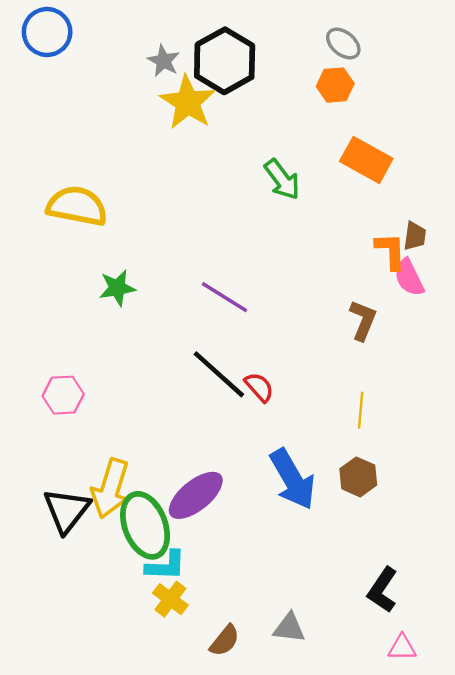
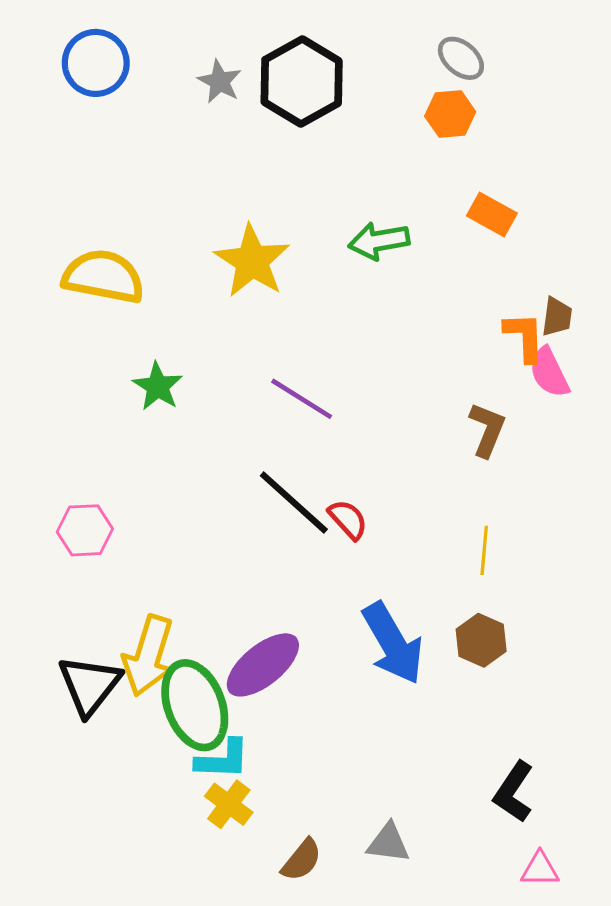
blue circle: (47, 32) -> (96, 63), moved
yellow star: (188, 102) -> (252, 261), moved
orange rectangle: (366, 160) -> (492, 215), size x0.7
green arrow: (282, 180) -> (379, 241), turned 117
green star: (117, 288) -> (158, 386), turned -30

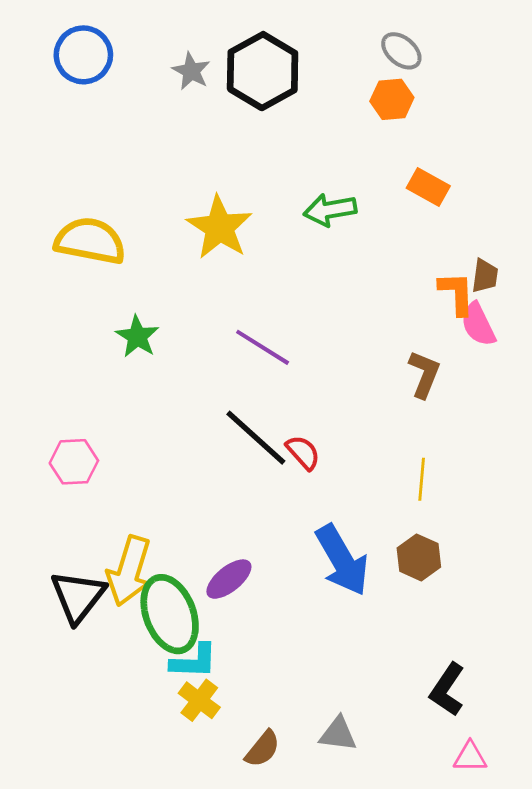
purple ellipse: (263, 665) -> (229, 579), size x0.7

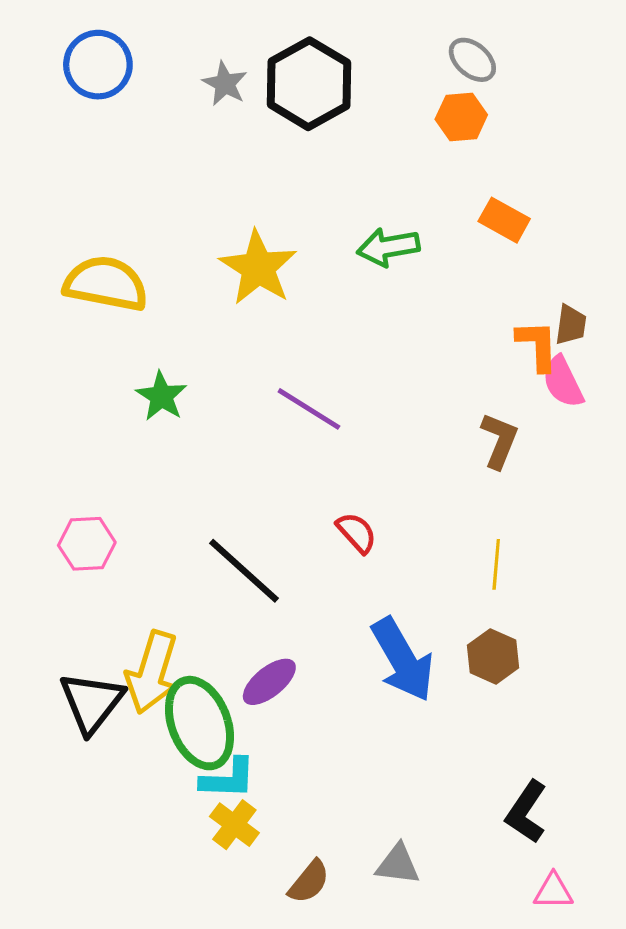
black line: (256, 438) -> (244, 571), moved

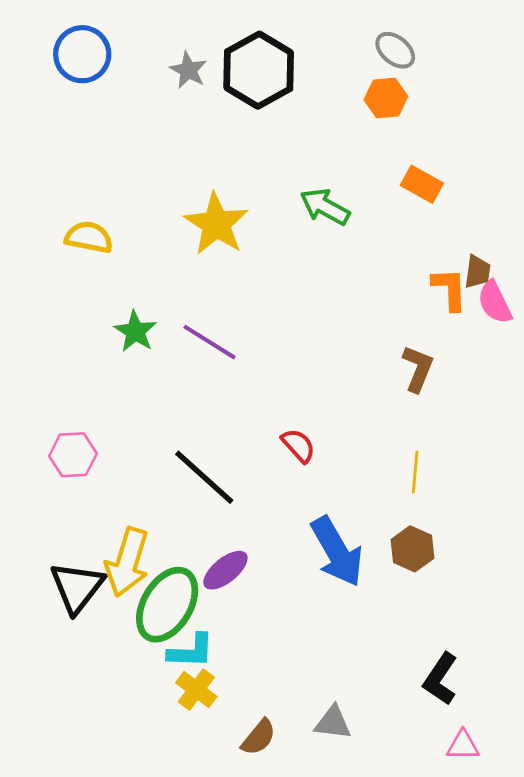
green arrow: (388, 247) -> (325, 207), turned 39
yellow semicircle: (106, 284) -> (89, 237), size x0.7
pink semicircle: (563, 382) -> (495, 302), moved
purple line: (309, 409) -> (210, 342), moved
green ellipse: (199, 723) -> (167, 605), turned 52

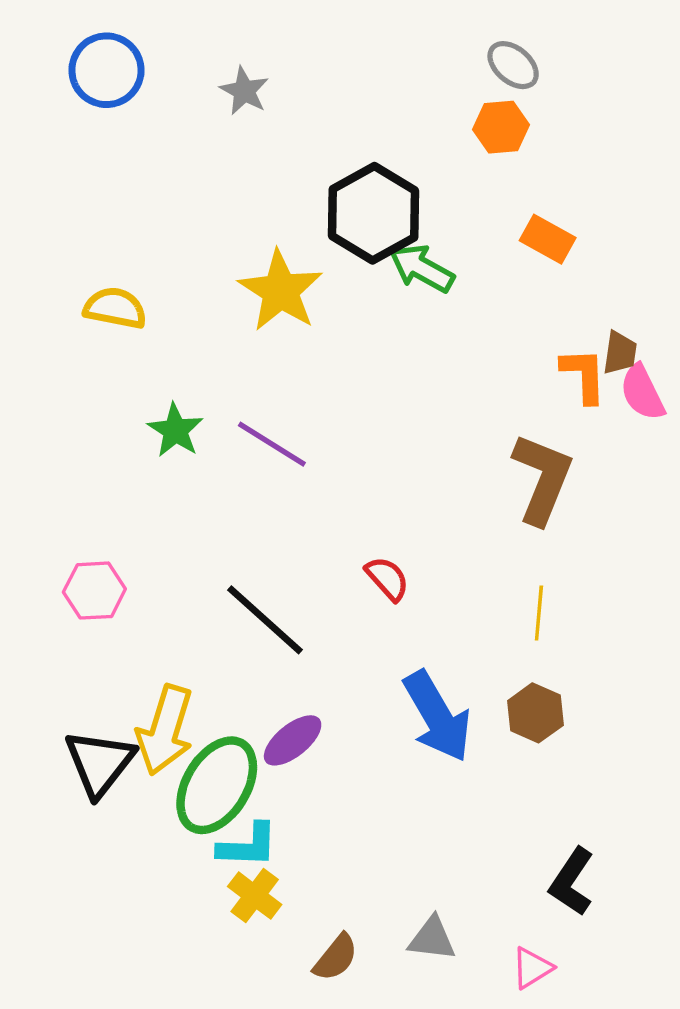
black hexagon: (259, 70) -> (374, 213), moved
brown L-shape: (418, 369) -> (542, 479), size x1.5
pink triangle: (463, 745) -> (532, 968), moved, turned -32

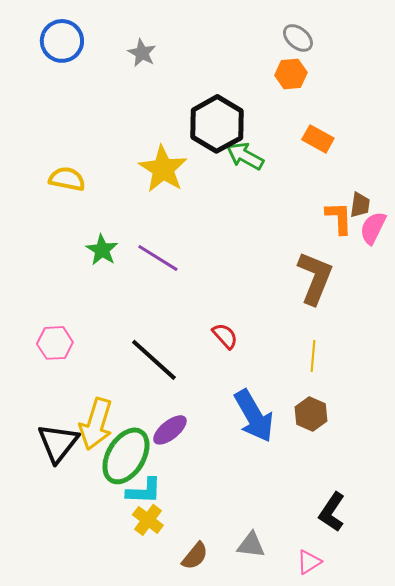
pink semicircle: (642, 392) -> (373, 228), turned 52

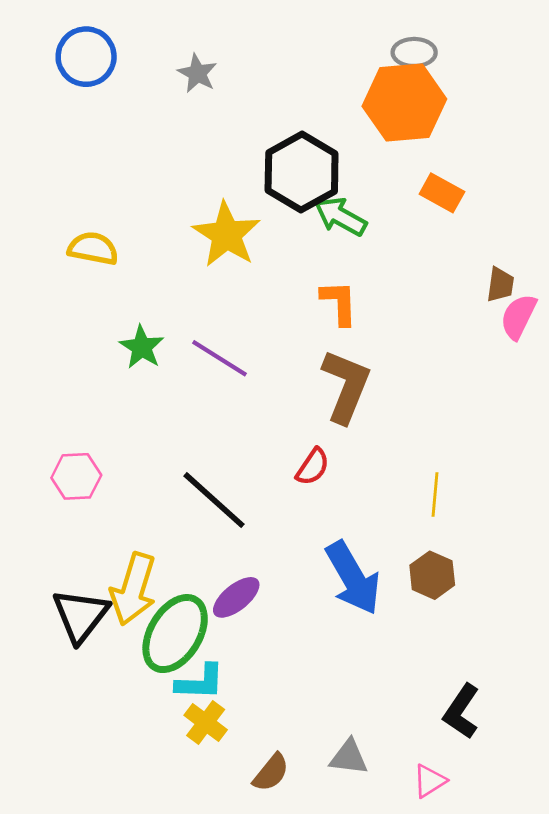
gray ellipse: (298, 38) -> (414, 52), turned -40
orange hexagon: (291, 74) -> (404, 103), size x1.8
orange L-shape: (339, 218) -> (339, 303), moved
brown L-shape: (315, 278) -> (346, 386), moved
red semicircle: (225, 336) -> (313, 467), turned 76

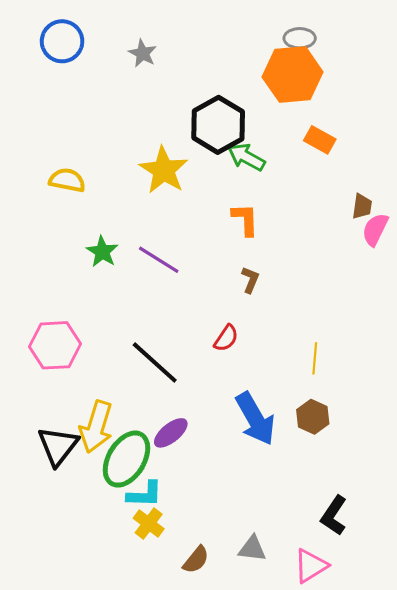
brown L-shape: (346, 386) -> (250, 280), size x0.5
pink hexagon: (76, 476) -> (55, 345), size x1.4
pink triangle: (429, 781) -> (311, 566), size x1.4

